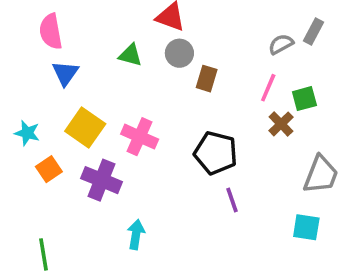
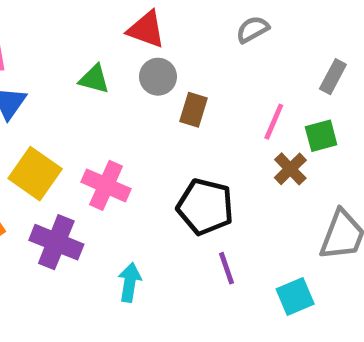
gray rectangle: (314, 31) -> (333, 77), moved
gray semicircle: (281, 44) -> (253, 29), moved
cyan square: (306, 227) -> (295, 297), moved, turned -32
cyan arrow: (136, 234) -> (130, 282), moved

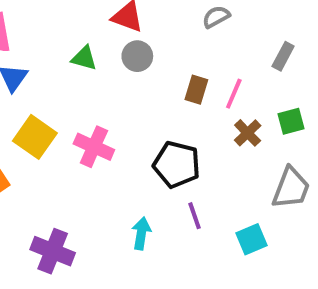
brown rectangle: (193, 110) -> (196, 90), moved
green square: (321, 136) -> (291, 121), moved
purple cross: (56, 242) -> (53, 251), moved
cyan arrow: (130, 282) -> (141, 233), moved

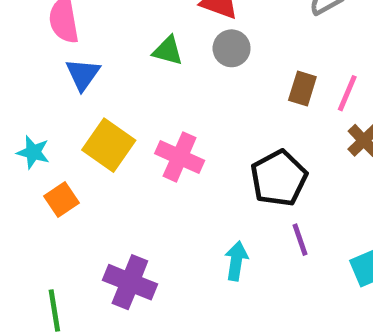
black pentagon: (177, 164) -> (279, 178), turned 30

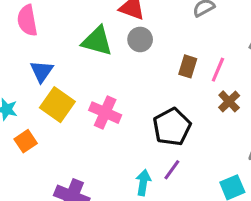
green triangle: (168, 51) -> (97, 41), size x1.5
blue triangle: (83, 74) -> (42, 71), moved
purple line: (300, 240) -> (172, 170), moved, turned 55

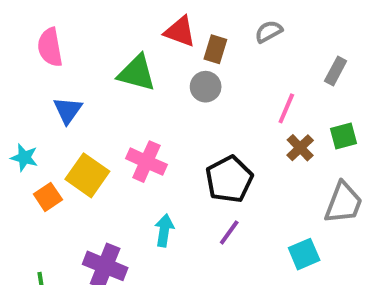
gray circle: (140, 39) -> (206, 87), moved
brown rectangle: (188, 66) -> (215, 49), moved
yellow square: (57, 105) -> (87, 175), moved
cyan arrow: (143, 183) -> (164, 230), moved

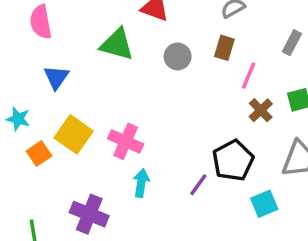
brown rectangle: (215, 49) -> (224, 48), moved
pink cross: (146, 162) -> (126, 141), moved
black pentagon: (229, 179) -> (233, 160), moved

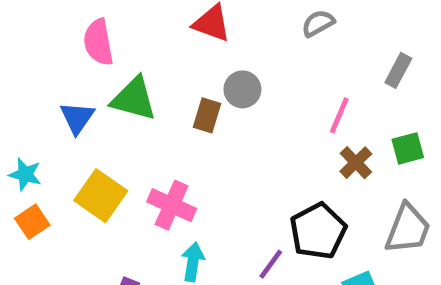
pink semicircle: (41, 22) -> (98, 42), moved
green triangle: (117, 44) -> (134, 99), moved
brown rectangle: (224, 48) -> (207, 115), moved
orange square: (39, 154) -> (32, 222), moved

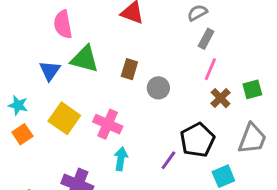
gray rectangle: (398, 70) -> (206, 39), moved
gray circle: (242, 89) -> (158, 88), moved

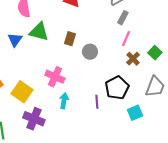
green square: (252, 89) -> (155, 53), turned -32
yellow square: (64, 118) -> (22, 92), moved
purple line: (168, 160) -> (97, 102), turned -40

